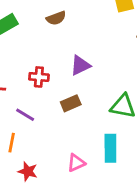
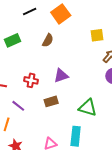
brown semicircle: (56, 18) -> (48, 40), turned -48

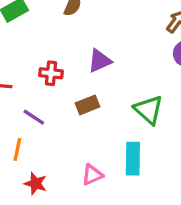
green triangle: (88, 108) -> (149, 110), turned 30

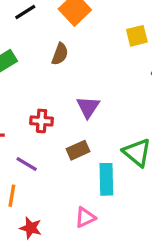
purple triangle: (100, 61) -> (88, 107), turned -30
cyan rectangle: (133, 159) -> (106, 179), moved

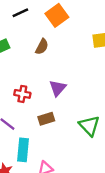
cyan rectangle: (106, 179) -> (23, 150), moved

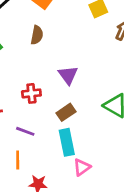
cyan rectangle: (23, 150) -> (67, 142), moved

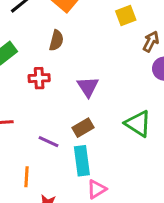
red cross: (31, 93) -> (39, 78), moved
purple line: (25, 131) -> (48, 142), moved

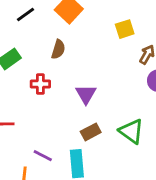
brown rectangle: (83, 128) -> (91, 132), moved
purple line: (48, 142) -> (43, 156), moved

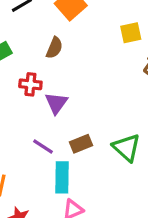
purple triangle: (86, 94) -> (56, 103), moved
purple line: (43, 156) -> (43, 147), moved

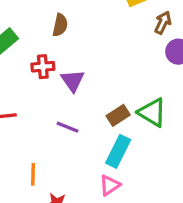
brown rectangle: (81, 144) -> (118, 115), moved
cyan rectangle: (62, 177) -> (118, 151), moved, turned 36

